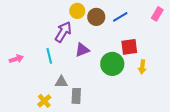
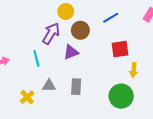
brown circle: (96, 17) -> (80, 30), moved
green circle: (112, 64) -> (121, 96), moved
gray rectangle: (76, 96) -> (76, 87), moved
yellow cross: (44, 101) -> (27, 97), moved

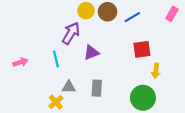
brown circle: (80, 30) -> (107, 12), moved
yellow cross: (27, 97) -> (56, 102), moved

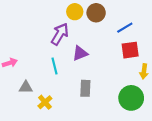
blue line: (132, 17) -> (125, 28), moved
cyan line: (56, 59) -> (55, 66), moved
gray triangle: (69, 87) -> (26, 87), moved

